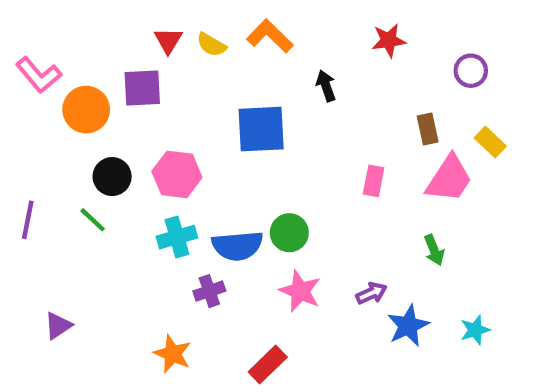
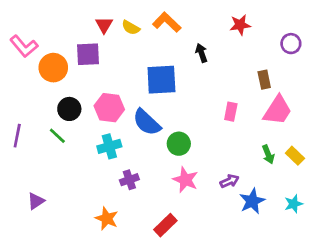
yellow rectangle: (490, 142) -> (295, 156), moved
blue semicircle: (237, 246) -> (147, 122), moved, turned 48

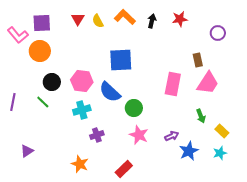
yellow semicircle: (131, 28) -> (98, 21), turned 32
black arrow: (201, 53) -> (152, 21), moved, turned 32
purple square: (88, 54) -> (42, 23), moved
pink rectangle: (231, 112) -> (173, 84), size x1.6
yellow rectangle: (295, 156) -> (222, 131), moved

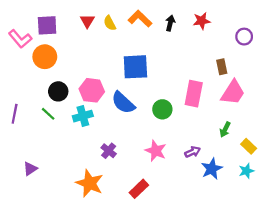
green circle: (134, 108) -> (162, 109), moved
cyan cross: (82, 110) -> (83, 116), moved
green arrow: (201, 116) -> (225, 129), turned 48
purple cross: (97, 135) -> (109, 151), turned -32
orange star: (80, 164) -> (90, 183), size x1.4

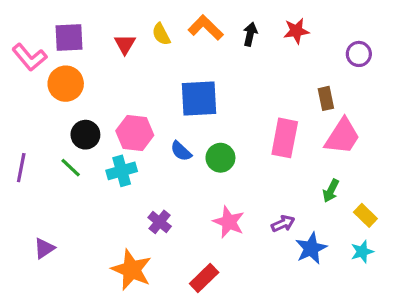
red triangle: (87, 21) -> (125, 44), moved
blue semicircle: (123, 103) -> (181, 151), size x0.6
green circle: (162, 109) -> (220, 158), moved

